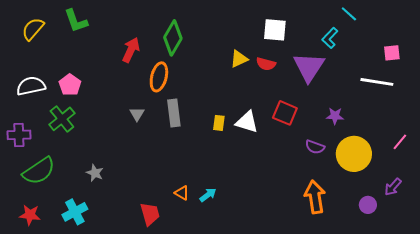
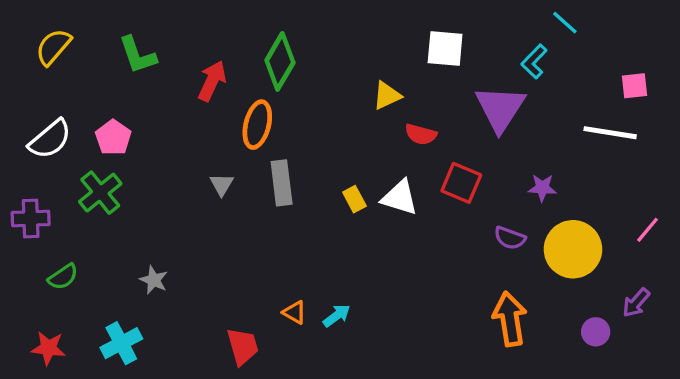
green L-shape: (76, 21) -> (137, 55), moved
red semicircle: (266, 64) -> (421, 134), moved
white semicircle: (31, 86) -> (50, 139), turned 152
yellow rectangle: (219, 123) -> (354, 199), turned -35
green semicircle: (39, 171) -> (63, 277), size x0.6

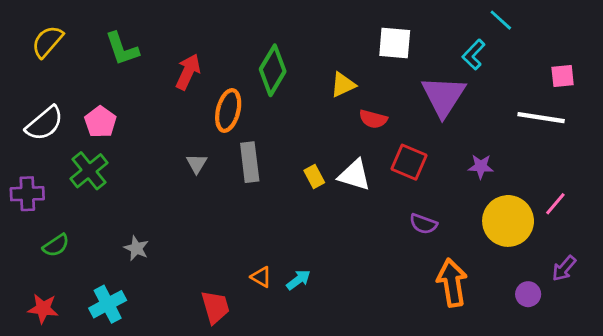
green diamond: (280, 61) -> (273, 70), moved
pink line: (647, 230) -> (555, 204), moved
purple semicircle: (510, 238) -> (423, 224), moved

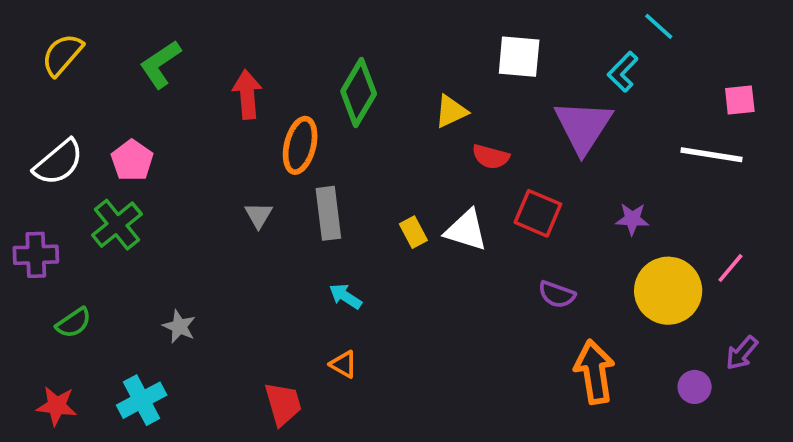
green L-shape: (122, 49) -> (160, 64), turned 75
red arrow: (188, 72) -> (247, 94), turned -30
cyan arrow: (299, 280) -> (345, 296), moved, turned -110

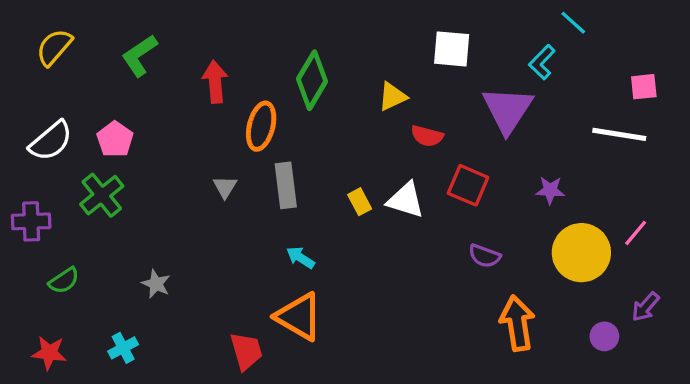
orange triangle: (343, 364) -> (299, 317), size x2.0
cyan cross: (142, 400) -> (123, 348), size x0.7

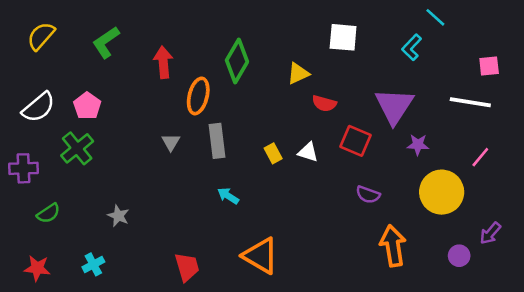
purple triangle: (507, 110) -> (394, 106), moved
white triangle: (406, 200) -> (308, 152), size x0.7
pink line: (636, 233) -> (480, 157), moved
orange triangle: (299, 317) -> (261, 256), moved

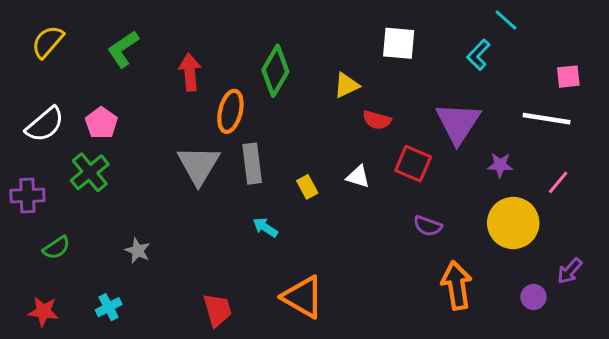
gray triangle: (171, 142) -> (199, 165), size x2.0
purple star: (418, 145) -> (500, 165), moved
yellow rectangle: (273, 153) -> (307, 187), moved

